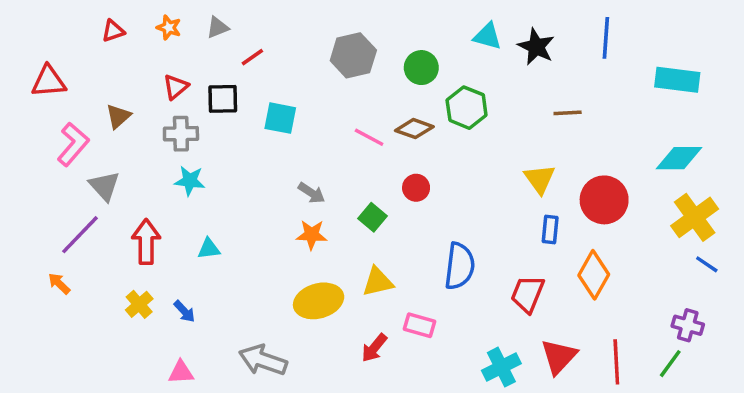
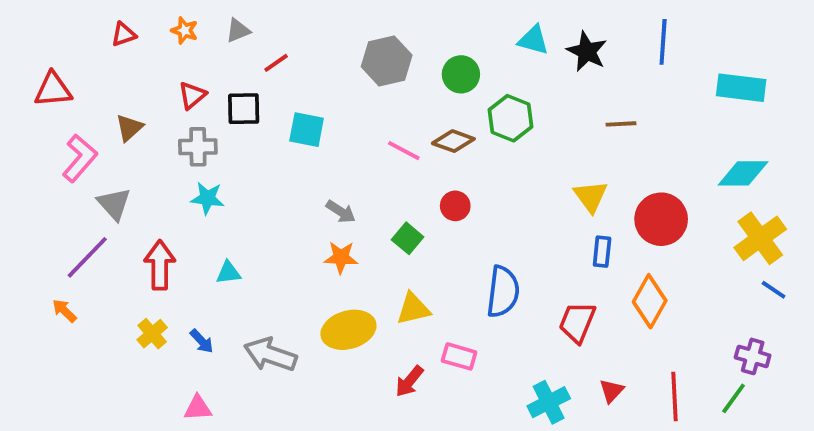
red triangle: (559, 357) -> (612, 391), size x0.6
gray arrow: (263, 360) -> (270, 355), moved

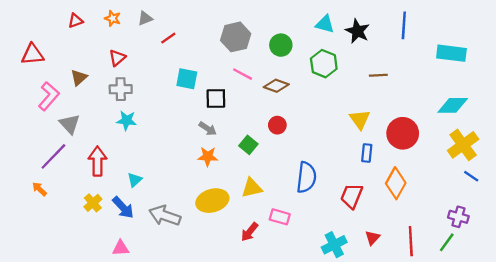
black square: (244, 109) -> (216, 98), moved
green hexagon: (511, 118) -> (324, 64), moved
pink line: (404, 151) -> (243, 74), moved
cyan triangle: (228, 273) -> (135, 180), moved, turned -35
blue arrow: (202, 341) -> (123, 208), size x1.5

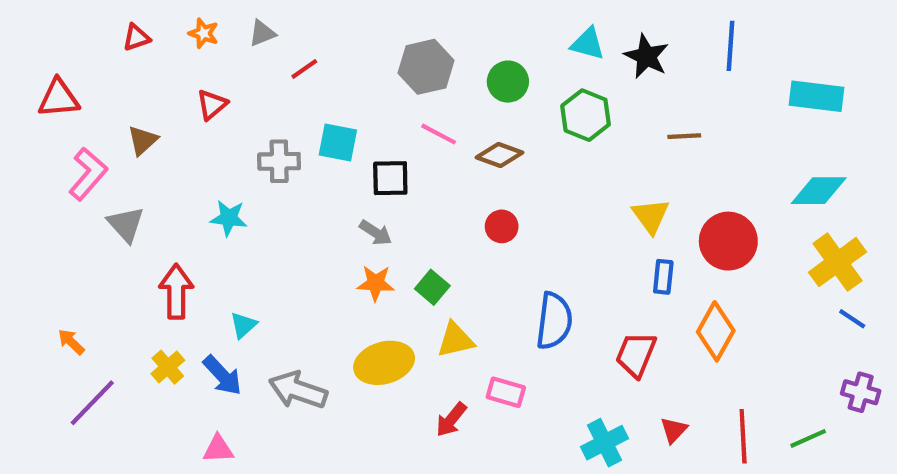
gray cross: (121, 89) -> (279, 161), moved
green square: (248, 145) -> (432, 287), moved
purple line: (53, 156) -> (92, 403), moved
purple cross: (458, 217) -> (861, 392), moved
green line: (447, 242) -> (808, 438), turned 30

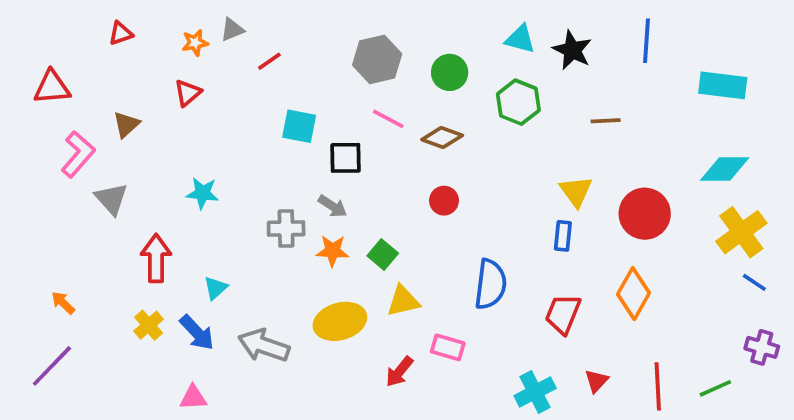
orange star: (204, 33) -> (195, 43), moved, turned -30
gray cross: (279, 161) -> (286, 228), moved
blue rectangle: (663, 277) -> (563, 236), moved
purple line: (92, 403) -> (52, 366), moved

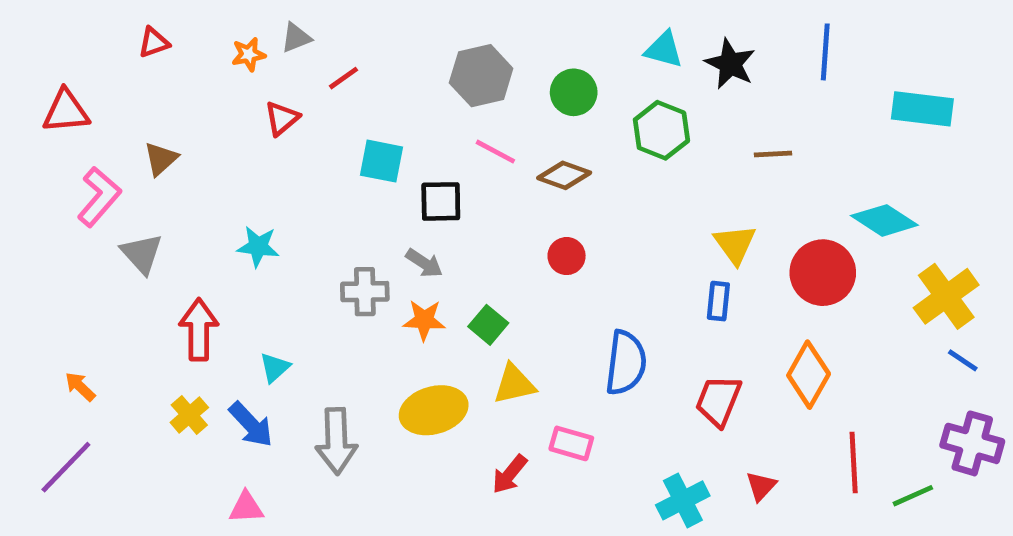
red triangle: (188, 93) -> (282, 118), moved
cyan diamond: (725, 169) -> (884, 220), moved, turned 33
gray arrow: (264, 346) -> (336, 441), turned -111
purple cross: (762, 347) -> (972, 443), size x1.4
red line: (658, 386) -> (854, 462), moved

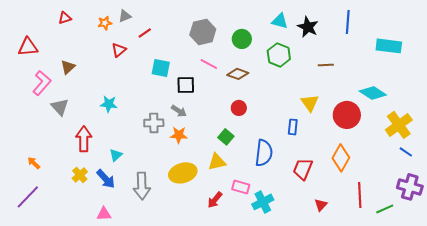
blue rectangle: (718, 301) -> (293, 127), moved
green square: (488, 325) -> (226, 137), moved
cyan cross: (683, 500) -> (263, 202), moved

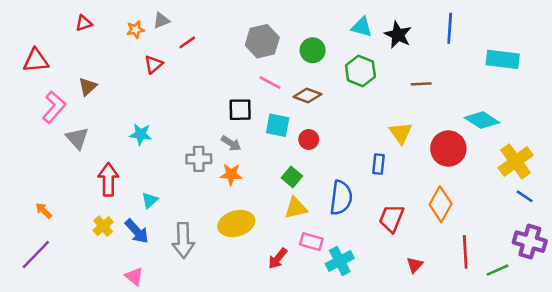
cyan square: (161, 68) -> (278, 125), moved
yellow triangle: (217, 162) -> (296, 208), moved
pink triangle: (104, 214) -> (134, 277), turned 42

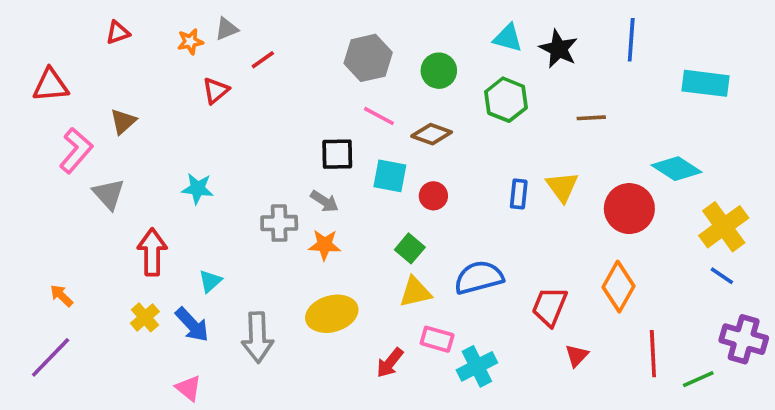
blue rectangle: (379, 164) -> (519, 194), moved
blue line: (525, 196) -> (722, 276), moved
blue semicircle: (341, 198) -> (479, 277), turned -112
red triangle: (415, 265) -> (577, 356), moved

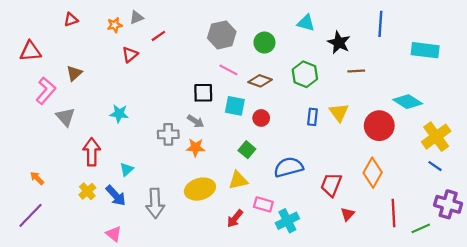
black star: (559, 49) -> (339, 43), moved
green hexagon: (506, 100) -> (305, 74), moved
yellow triangle: (415, 292) -> (238, 180), moved

